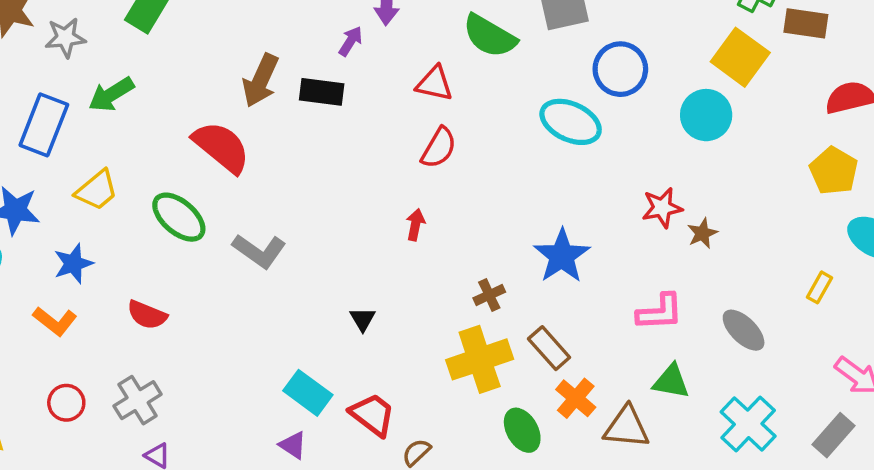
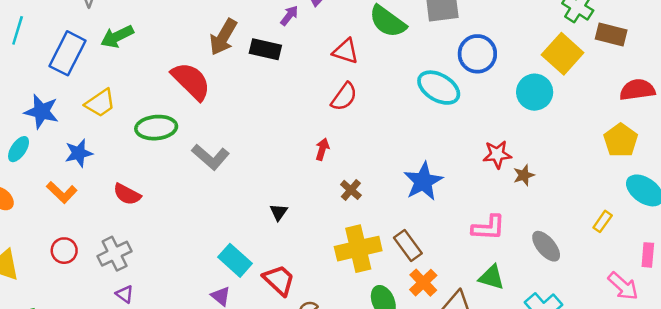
green ellipse: (179, 217) -> (156, 128), turned -51
brown cross: (489, 295) -> (351, 190), moved, turned -30

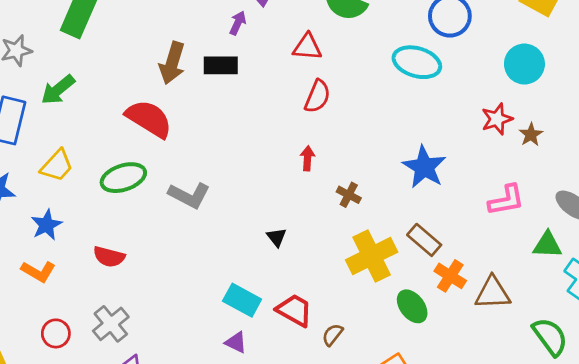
cyan circle: (535, 92) -> (524, 64), moved
green triangle: (492, 277) -> (547, 245), moved

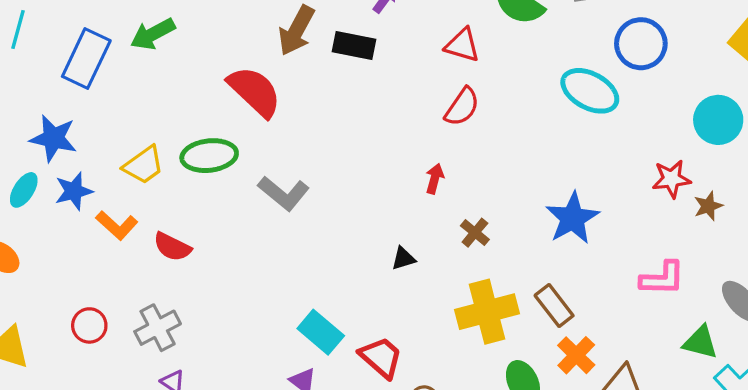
yellow trapezoid: (57, 166) -> (144, 165), moved
blue star: (46, 225) -> (74, 191), moved
black triangle: (277, 237) -> (403, 258), moved, turned 40
orange L-shape: (38, 271) -> (117, 225), moved

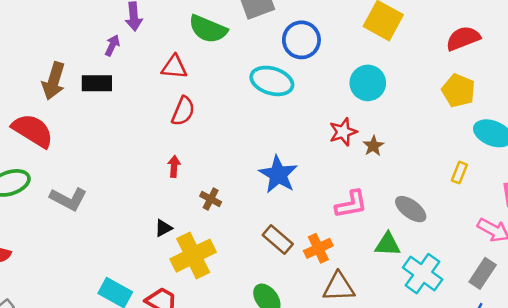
yellow cross: (487, 312) -> (193, 256), moved
orange cross: (576, 355) -> (318, 248), moved, turned 32

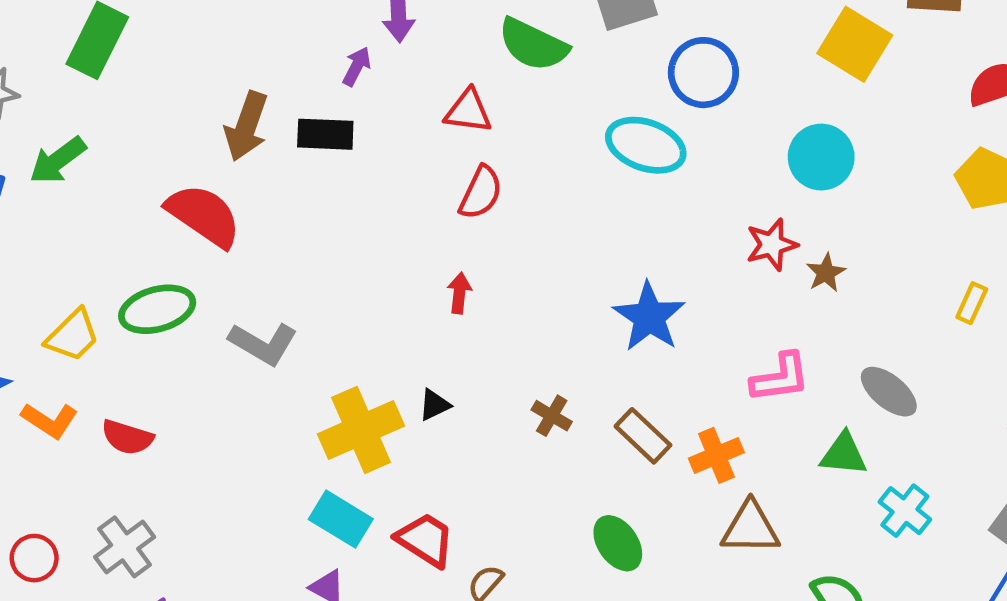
yellow rectangle: (459, 173) -> (972, 303), moved
brown cross: (211, 199) -> (552, 416), moved
yellow cross: (193, 256) -> (361, 430), moved
cyan cross: (423, 274) -> (905, 511), size x0.7

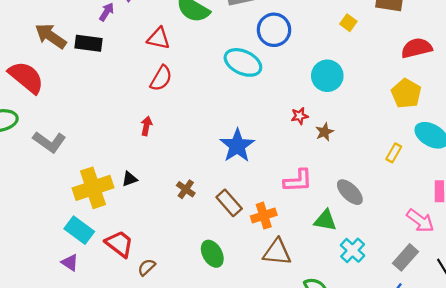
yellow square: (855, 44) -> (348, 23), size x0.5
brown arrow: (246, 126) -> (51, 36), turned 100
red star: (772, 245) -> (300, 116), size x0.7

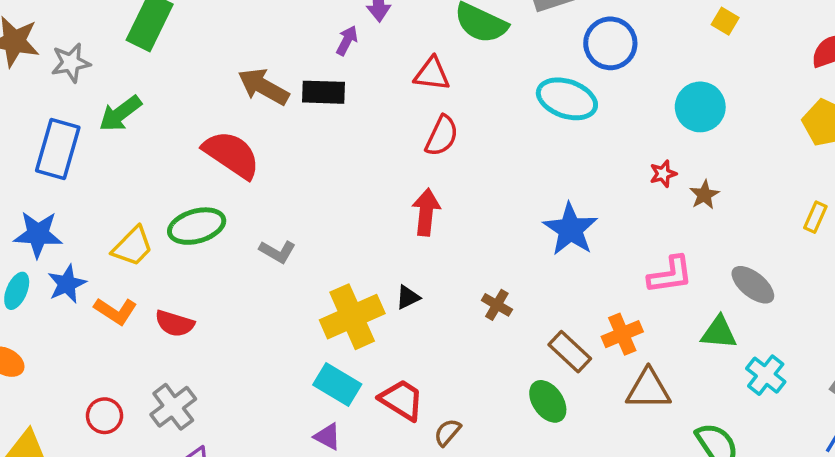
red arrow: (146, 126) -> (426, 212), size x1.5
gray L-shape: (49, 142) -> (277, 252), size x0.7
brown rectangle: (229, 203) -> (570, 352), moved

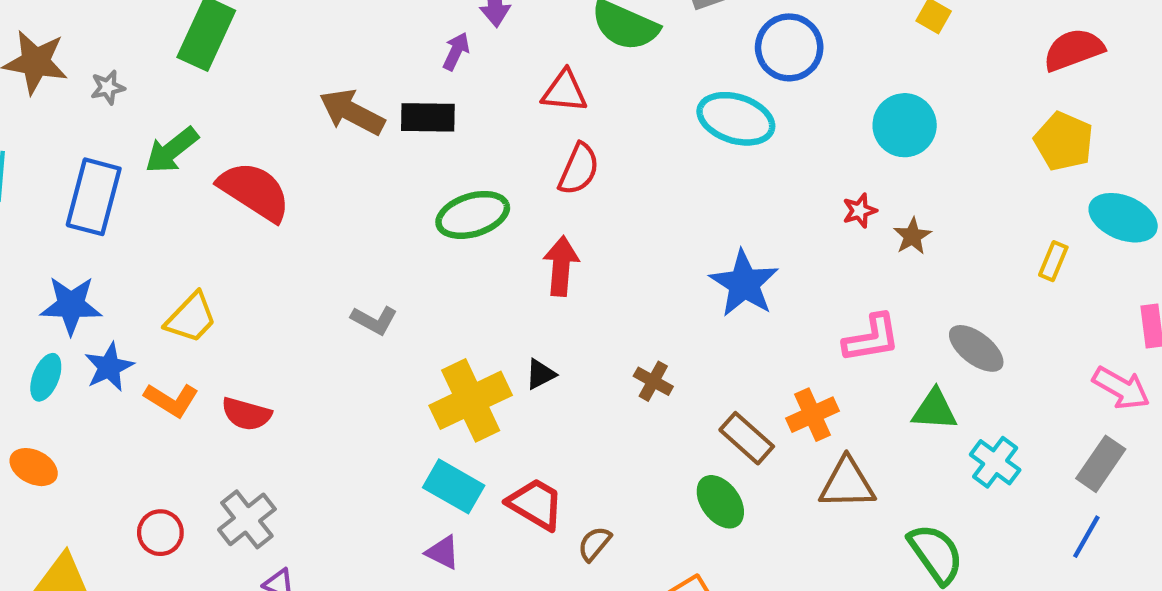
gray star: (71, 63) -> (108, 87), size x0.7
red semicircle: (232, 154) -> (254, 191), moved
green ellipse: (197, 226) -> (473, 215), moved

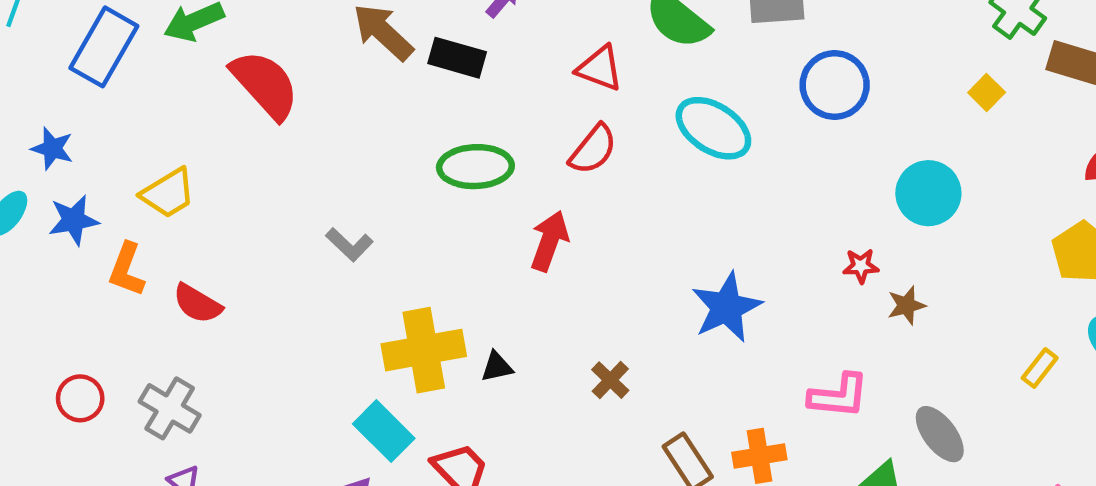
cyan ellipse: (736, 119) -> (713, 128), moved
blue star: (71, 305) -> (52, 149), size x0.7
black triangle: (540, 374) -> (497, 367), moved
orange L-shape: (171, 400) -> (127, 270), turned 64
gray cross: (247, 519) -> (170, 408), turned -36

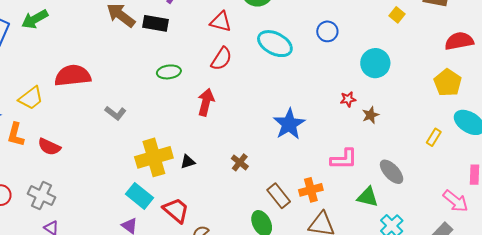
red semicircle: (265, 85) -> (73, 76), moved, turned -48
blue circle: (835, 85) -> (327, 31), moved, size x0.7
green ellipse: (475, 167) -> (169, 72), size x0.7

